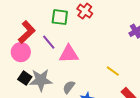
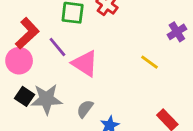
pink triangle: (69, 54) -> (85, 63), turned 35
yellow line: (113, 71) -> (149, 62), moved

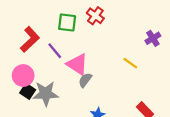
pink circle: (19, 61) -> (23, 76), moved
gray semicircle: (85, 109) -> (85, 80), moved

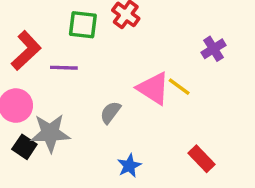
purple line: (55, 51) -> (64, 68), turned -48
pink triangle: (77, 64) -> (153, 88), moved
black square: (28, 91) -> (24, 147), moved

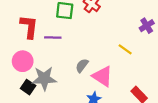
red L-shape: (26, 51) -> (29, 27), turned -40
pink triangle: (153, 88) -> (102, 76), moved

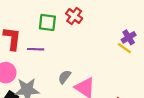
yellow line: (125, 49) -> (124, 48), moved

